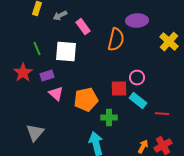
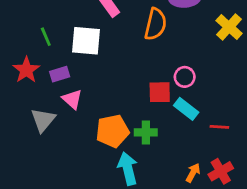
orange pentagon: (86, 100) -> (112, 131), moved
gray triangle: (35, 133) -> (43, 120), moved

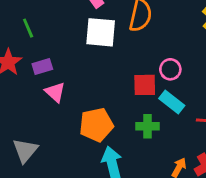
white square: (86, 41) -> (101, 32), moved
gray triangle: (43, 120) -> (25, 150), moved
green cross: (146, 132) -> (148, 126), moved

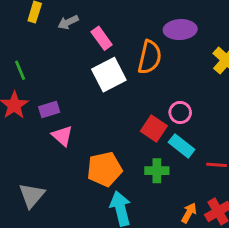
green line: (28, 28) -> (20, 70), moved
white square: (101, 32) -> (109, 75), turned -32
red square: (145, 85) -> (154, 128), turned 35

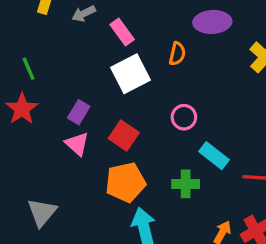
orange semicircle: (150, 57) -> (177, 54), size x0.6
purple rectangle: (49, 110) -> (79, 112), moved, turned -42
pink circle: (180, 112) -> (184, 117), moved
red square: (154, 128) -> (124, 136), moved

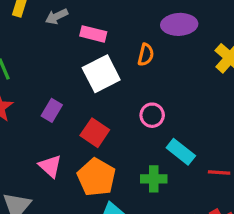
pink rectangle: (122, 32) -> (93, 34), turned -40
pink triangle: (77, 144) -> (50, 166), moved
orange pentagon: (125, 182) -> (96, 177), turned -30

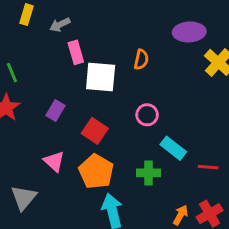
purple ellipse: (179, 24) -> (189, 32), moved
pink rectangle: (93, 34) -> (76, 52), moved, turned 60
white square: (101, 74) -> (101, 77), turned 32

